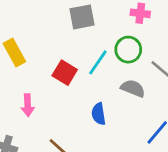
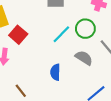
red square: (65, 73) -> (18, 35), moved

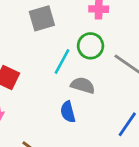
gray semicircle: (84, 58) -> (83, 85), moved

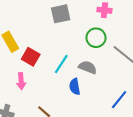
cyan line: (62, 62) -> (61, 64), moved

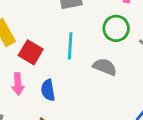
cyan line: (61, 64) -> (70, 46), moved, turned -30
blue semicircle: (75, 87) -> (48, 90), moved

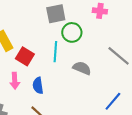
green circle: (116, 28) -> (72, 32), moved

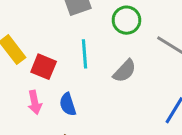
green circle: (72, 32) -> (126, 20), moved
gray semicircle: (82, 68) -> (125, 71), turned 120

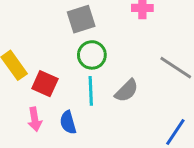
green circle: (126, 20) -> (92, 55), moved
cyan line: (85, 54) -> (91, 91), moved

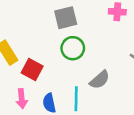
cyan line: (91, 91) -> (76, 99), moved

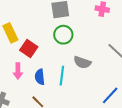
gray semicircle: (100, 80) -> (82, 62), turned 54

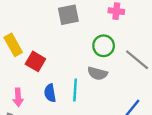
green circle: (63, 35) -> (104, 46), moved
pink arrow: (18, 71) -> (18, 97), moved

